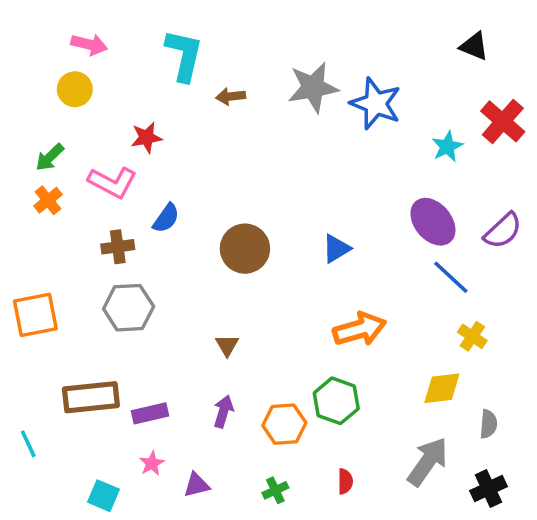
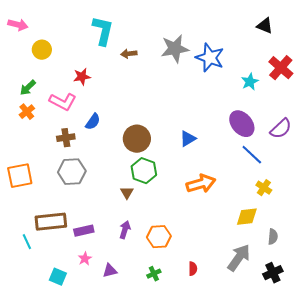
pink arrow: (89, 44) -> (18, 25), moved
green hexagon: (336, 401) -> (144, 171), moved
cyan line: (28, 444) -> (27, 242), moved

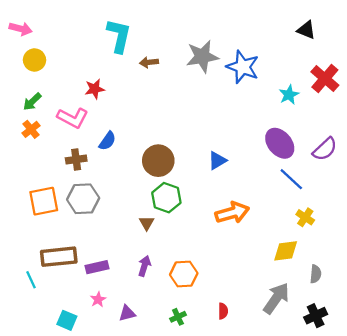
yellow circle: (42, 50) -> (34, 60), moved
orange square: (20, 176) -> (44, 201), moved

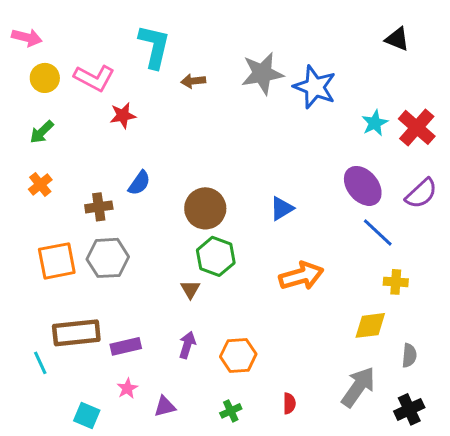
red cross: (325, 78) -> (417, 127), moved
pink L-shape: (73, 118) -> (94, 78), moved
orange cross: (31, 129) -> (40, 184), moved
yellow cross: (305, 217) -> (396, 282), turned -30

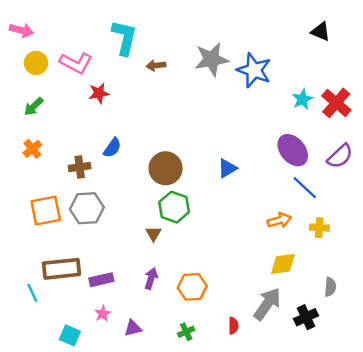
orange arrow: (301, 276) -> (279, 220), moved, size x0.7
yellow diamond: (370, 325) -> (283, 264), moved
gray arrow: (358, 387) -> (267, 304), moved
black cross: (409, 409) -> (306, 317), moved

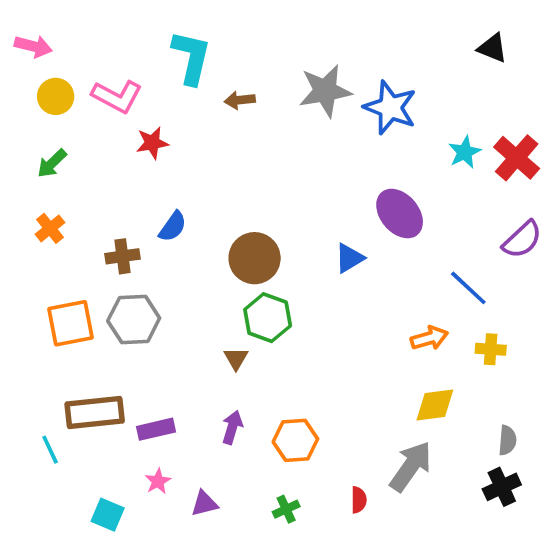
purple ellipse: (293, 150) -> (400, 214), moved
black cross: (306, 317) -> (502, 487), moved

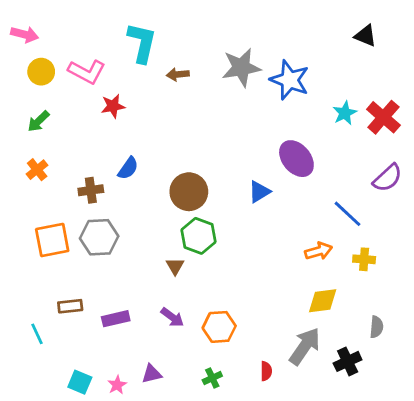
brown rectangle: (95, 412) -> (70, 306), size x0.6
purple arrow: (232, 427) -> (172, 317), turned 110
pink star: (158, 481) -> (117, 385), moved
black cross: (502, 487) -> (348, 361), moved

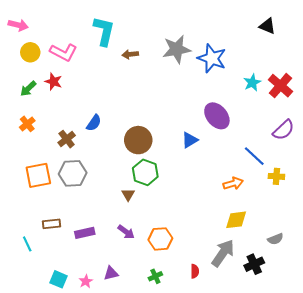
red star: (113, 106) -> (53, 82), moved, turned 30
brown cross: (91, 190) -> (67, 139), turned -30
yellow cross: (364, 259) -> (276, 176), moved
gray semicircle: (377, 327) -> (275, 239), turned 63

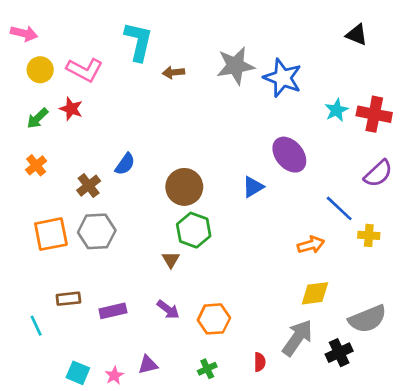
red cross: (280, 86) -> (374, 114), turned -30
gray semicircle: (275, 239) -> (367, 319), size x1.8

